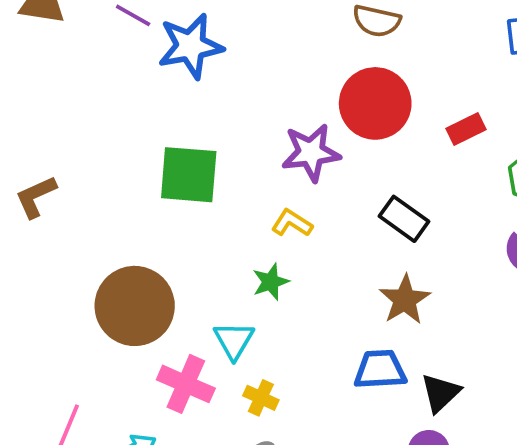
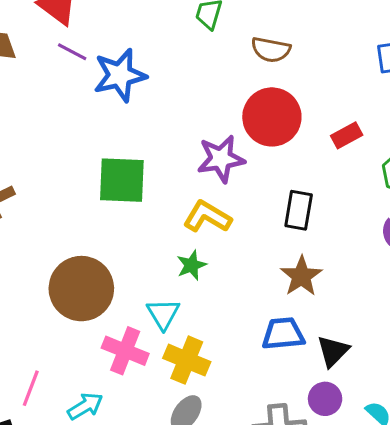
black rectangle: (404, 219) -> (299, 210), turned 66
yellow L-shape: (292, 223) -> (207, 217), size x1.4
yellow cross: (261, 398) -> (187, 360), size x1.6

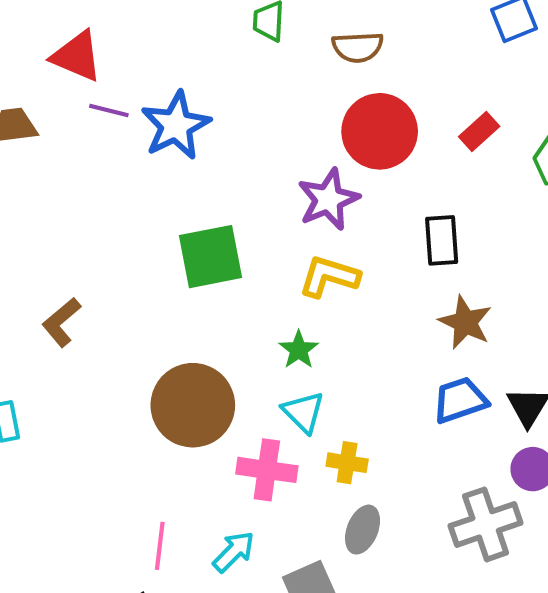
green star: (192, 265) -> (299, 350), moved
yellow cross: (187, 360) -> (347, 463), size x0.7

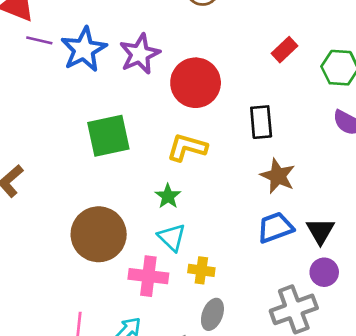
red circle: (380, 131) -> (196, 83), moved
purple star: (328, 199) -> (140, 54), moved

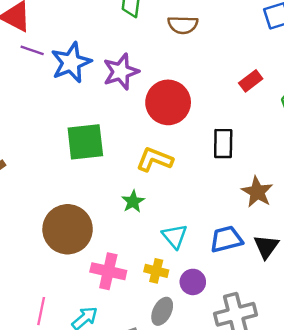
brown star: (278, 176) -> (257, 192), moved
cyan triangle: (172, 237) -> (175, 236), moved
purple circle: (324, 272) -> (193, 282), moved

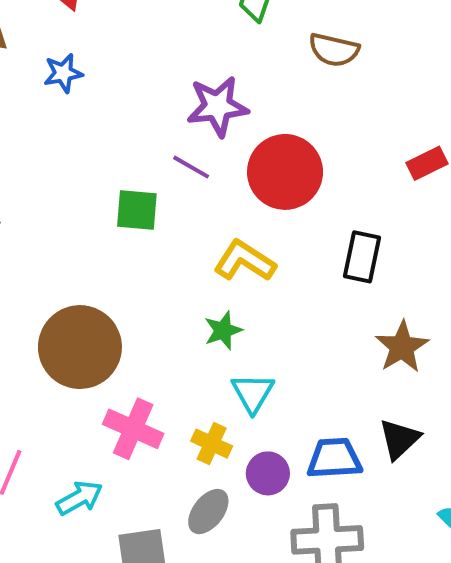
purple line: (32, 50) -> (191, 167), moved
blue star: (71, 62) -> (63, 73), moved, size x0.6
green square: (85, 142) -> (137, 210), size x0.7
green star: (133, 202) -> (223, 330), moved
blue trapezoid: (226, 239) -> (334, 458), moved

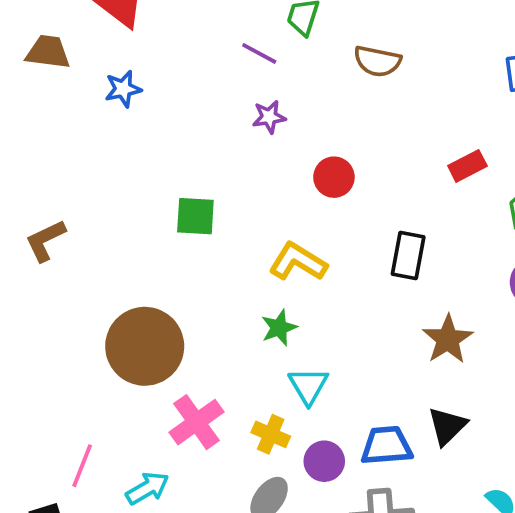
purple star: (218, 106) -> (269, 117), size x0.6
purple line: (191, 167) -> (259, 53), moved
red circle: (285, 172) -> (334, 177), size x0.6
pink cross: (133, 429) -> (197, 422), turned 32

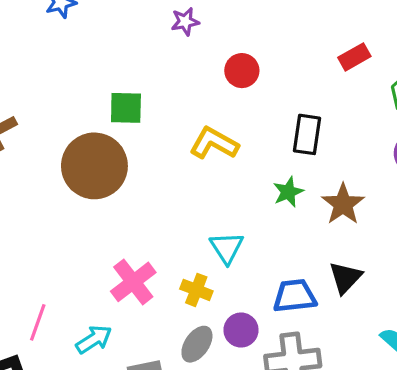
green star: (279, 328) -> (288, 192), moved
brown circle: (145, 346) -> (94, 166), moved
purple circle: (324, 461) -> (241, 330), moved

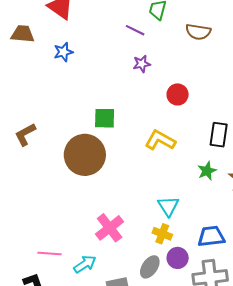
yellow cross: (196, 290) -> (162, 234), moved
pink line: (38, 322) -> (50, 254), turned 75

